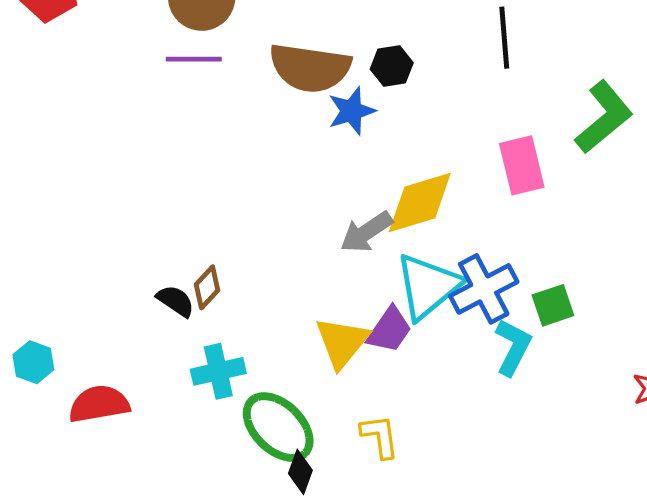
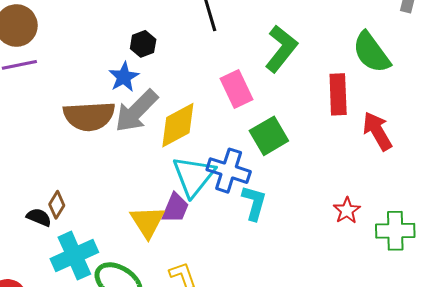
brown semicircle: (310, 68) -> (89, 116), moved
gray arrow: (366, 232) -> (136, 111), moved, size x1.4
blue cross: (484, 289) -> (229, 171), turned -33
green square: (553, 305) -> (269, 136), moved, size x1.4
cyan cross: (218, 371) -> (74, 256), size x1.4

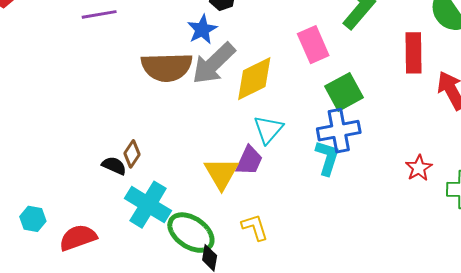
blue cross: (229, 171) -> (339, 131), moved, turned -30
cyan triangle: (194, 176) -> (268, 129), size x0.7
cyan cross: (74, 256) -> (148, 205), turned -36

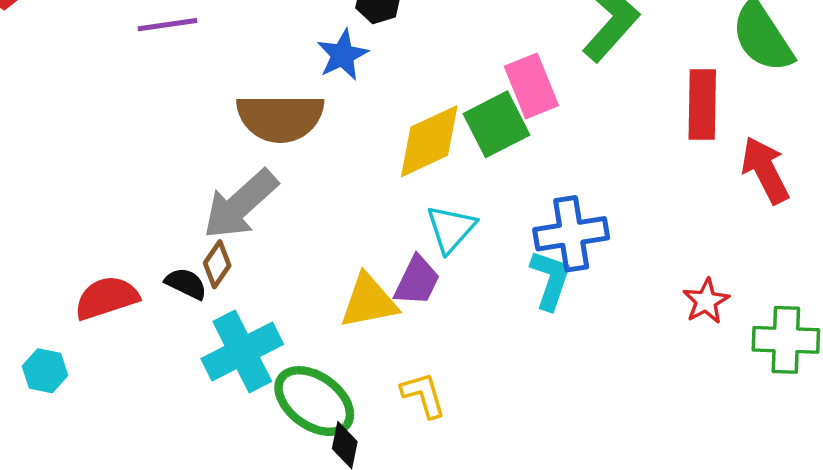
gray arrow: (214, 63) -> (240, 204), moved
green square: (344, 92) -> (496, 124), moved
yellow triangle: (221, 173) -> (369, 301), turned 48
cyan cross: (148, 205) -> (242, 351), turned 30
red semicircle: (78, 238) -> (107, 298), moved

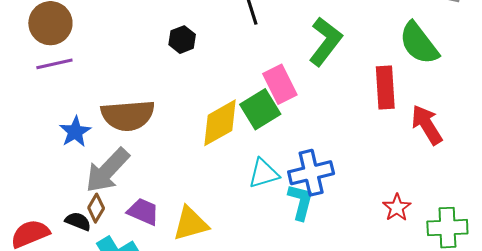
blue star: (343, 55) -> (75, 132), moved
cyan triangle: (451, 229) -> (264, 173), moved, turned 36
purple trapezoid: (417, 281) -> (143, 212), moved, turned -88

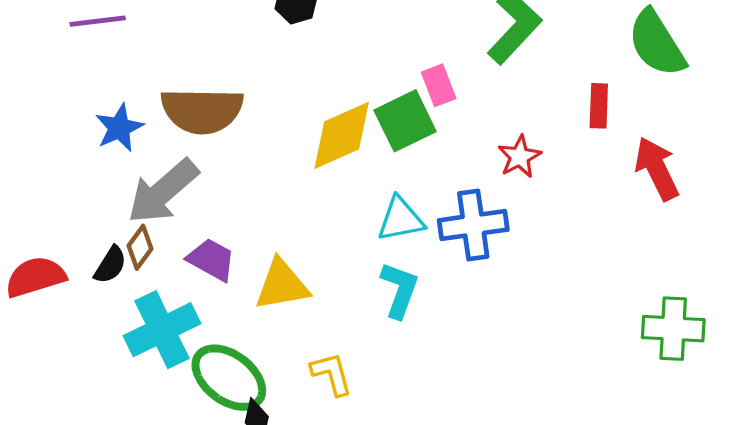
pink rectangle: (280, 84) -> (439, 85), size x0.7
red rectangle: (385, 88) -> (599, 106), size x0.7
cyan L-shape: (301, 202) -> (399, 290), moved
red star: (397, 208) -> (520, 157), moved
black semicircle: (78, 221) -> (110, 265), turned 95

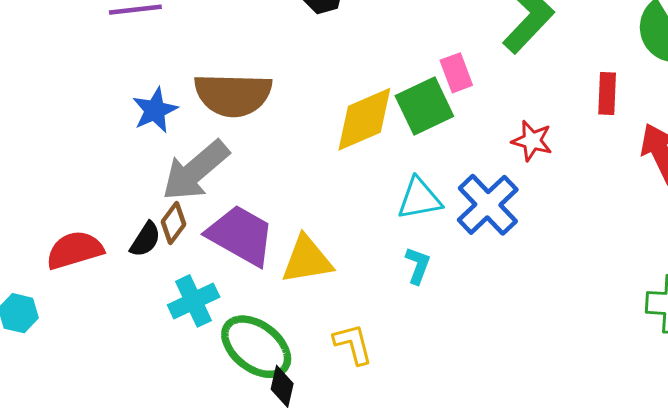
red star: (520, 157) -> (532, 141), turned -30
blue cross: (473, 225) -> (488, 205), turned -36
purple trapezoid: (211, 260) -> (241, 235), size x1.5
cyan L-shape: (399, 290) -> (418, 265), size x0.7
cyan cross: (162, 330) -> (194, 301), size x0.7

